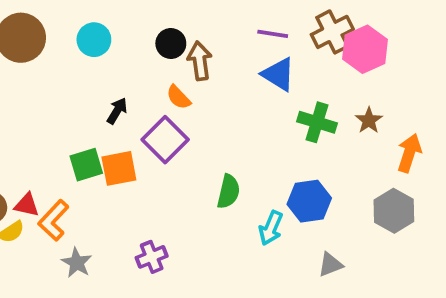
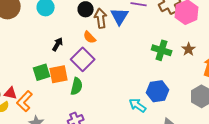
blue triangle: (279, 74) -> (120, 16), moved, turned 30
green semicircle: (229, 192) -> (77, 86), moved
cyan arrow: (271, 228) -> (138, 105), turned 102

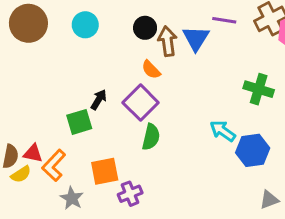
black arrow: (58, 44) -> (99, 100), moved
orange square: (59, 74) -> (105, 171), moved
green semicircle: (77, 86) -> (151, 137), moved
cyan arrow: (138, 105) -> (223, 131), moved

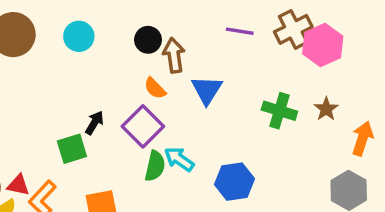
blue triangle: (196, 38) -> (207, 90), moved
cyan arrow: (223, 131) -> (179, 159), moved
blue hexagon: (253, 150) -> (234, 182), moved

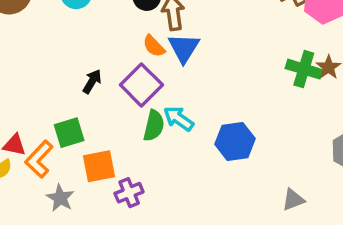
blue triangle: (207, 90) -> (184, 48), moved
green cross: (279, 111) -> (304, 69), moved
green square: (72, 149) -> (69, 133), moved

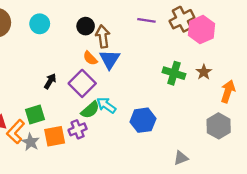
green cross: (304, 69) -> (174, 73), moved
green semicircle: (154, 126) -> (90, 110), turned 36
purple cross: (129, 193) -> (78, 129), moved
gray star: (60, 198) -> (31, 142), moved

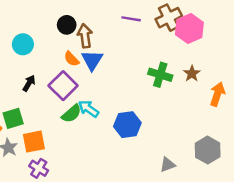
cyan circle: (40, 24) -> (23, 44), moved
gray hexagon: (219, 126) -> (208, 150), moved
purple cross: (78, 129) -> (39, 168), moved, turned -36

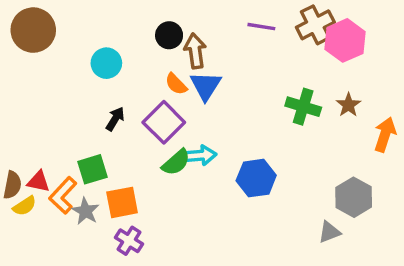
cyan arrow: (89, 109) -> (200, 155), turned 140
gray hexagon: (208, 150) -> (354, 197), moved
gray triangle: (168, 165) -> (329, 232), moved

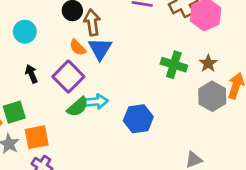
black arrow: (115, 119) -> (31, 74), turned -54
gray hexagon: (354, 197) -> (212, 96), moved

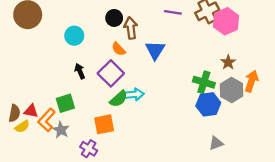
blue triangle: (100, 49) -> (155, 50), moved
green cross: (174, 65) -> (204, 82), moved
blue hexagon: (138, 119) -> (208, 104), moved
orange square: (37, 137) -> (104, 124), moved

